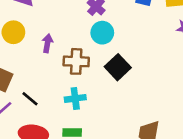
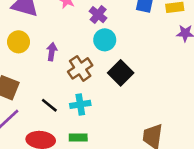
brown cross: (76, 61) -> (80, 68), turned -35
black line: (30, 99) -> (49, 105), moved

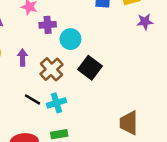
purple cross: (98, 15) -> (48, 25), moved, turned -35
black line: (49, 105) -> (32, 99), moved

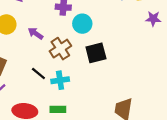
purple arrow: (22, 57) -> (36, 33), turned -64
black square: (90, 68) -> (96, 53), turned 30

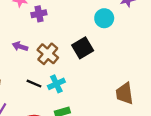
cyan circle: (82, 24) -> (104, 18), moved

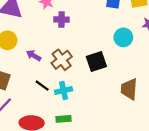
purple arrow: (20, 46) -> (34, 55), moved
brown trapezoid: (125, 93) -> (129, 89), moved

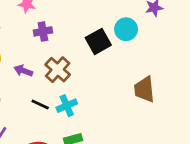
purple cross: (62, 19) -> (43, 31), moved
black square: (96, 61) -> (98, 41), moved

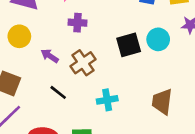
cyan cross: (67, 106) -> (107, 100), moved

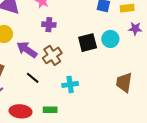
purple arrow: (50, 56) -> (27, 50), size x1.5
brown trapezoid: (162, 102) -> (124, 82), moved

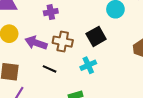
black square: (88, 43) -> (96, 36), moved
brown cross: (52, 55) -> (63, 42), turned -30

